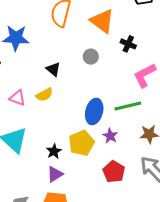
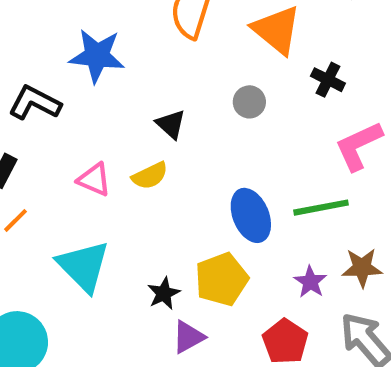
blue ellipse: (94, 111) -> (251, 215), turned -40
purple star: (110, 136) -> (310, 282), moved
purple triangle: (55, 174) -> (188, 337), moved

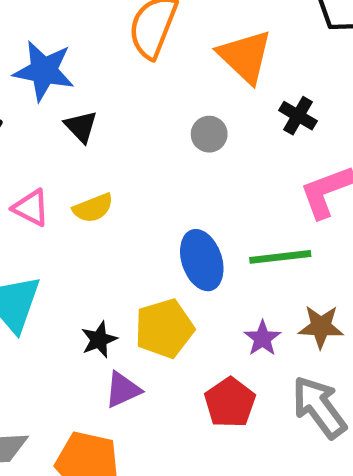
black triangle: (171, 124) -> (81, 127), moved

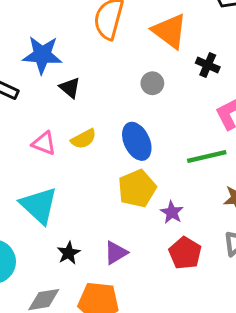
blue ellipse: (202, 260) -> (137, 141), moved
yellow pentagon: (164, 328) -> (137, 189), moved
purple star: (262, 338) -> (172, 212), moved
black star: (99, 340) -> (69, 253), moved

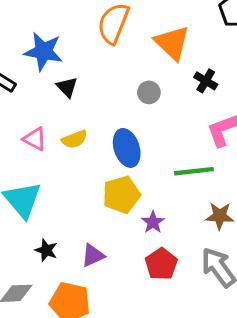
black star: (69, 253) -> (46, 250), turned -30

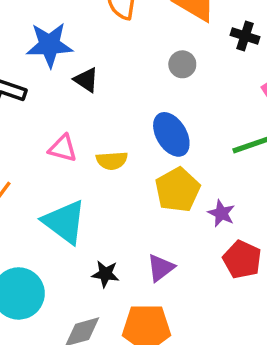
yellow semicircle: (74, 139) -> (112, 161), moved, turned 30

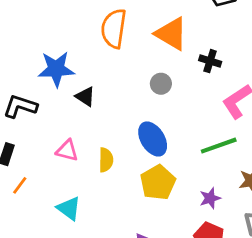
yellow semicircle: (112, 161) -> (106, 160), turned -85
purple star: (221, 213) -> (210, 198), moved, turned 30
cyan triangle: (64, 222) -> (69, 208), size x0.7

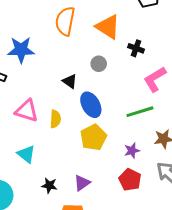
black triangle: (85, 97) -> (70, 81), moved
pink triangle: (67, 151) -> (27, 111), size x1.4

